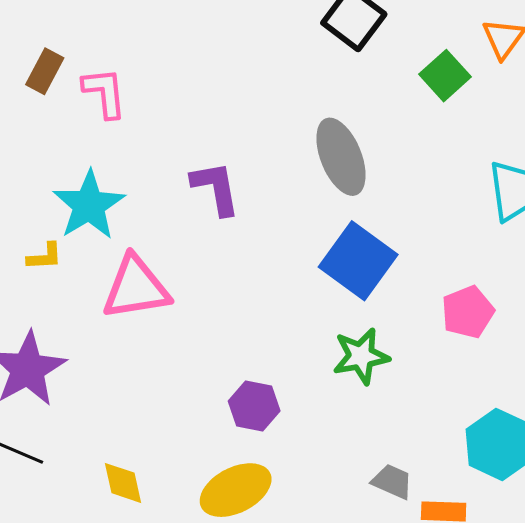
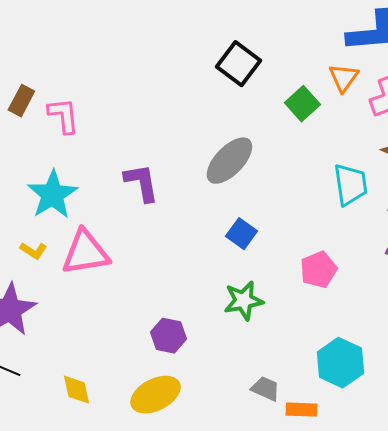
gray ellipse: (341, 157) -> (229, 161), turned 66
yellow L-shape: (45, 256) -> (33, 251), moved, turned 36
blue square: (358, 261) -> (241, 234), size x0.6

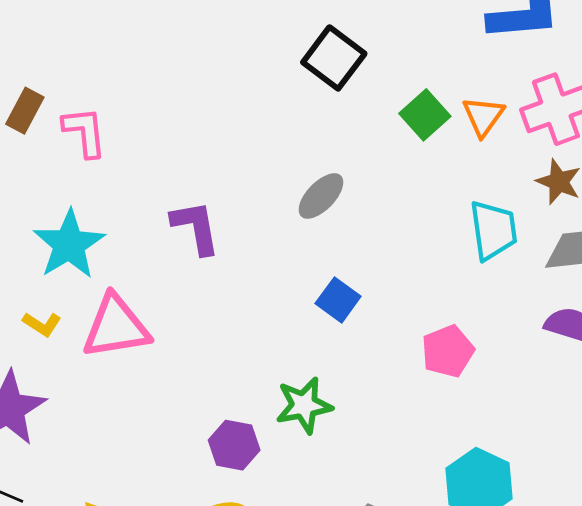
orange triangle: (343, 78) -> (483, 116), moved
gray ellipse: (229, 161) -> (321, 196), size x0.7
green star: (243, 301) -> (304, 405), moved

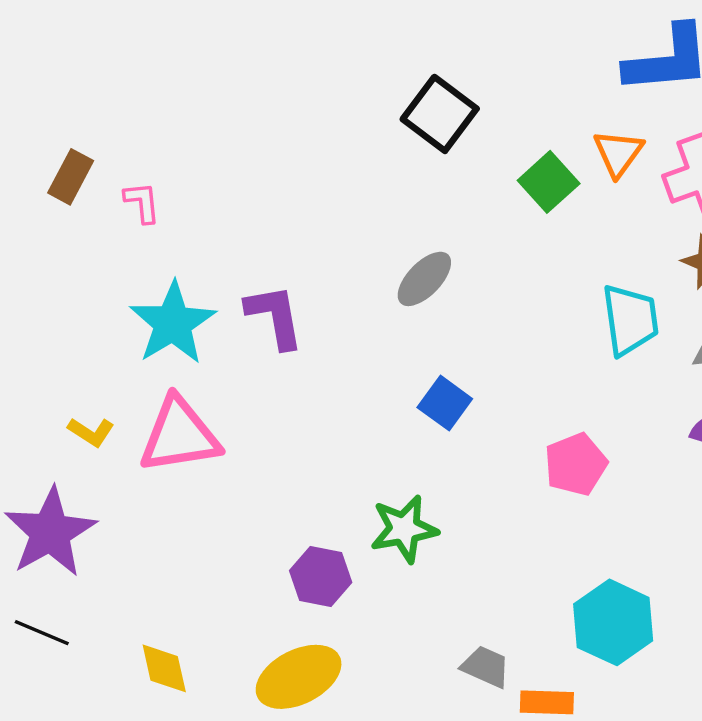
orange triangle: (483, 116) -> (618, 153), moved
pink L-shape: (85, 132) -> (142, 202), size x0.7
cyan star: (69, 244) -> (173, 323), moved

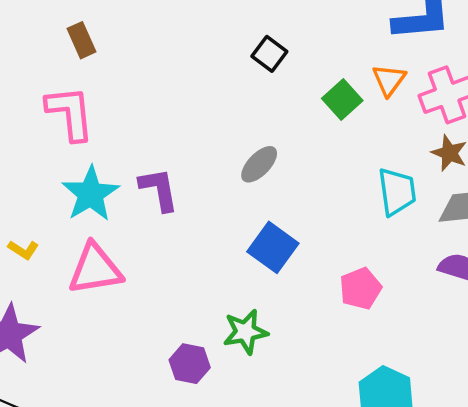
black square: (440, 114) -> (269, 54), size x0.7
brown rectangle: (71, 177) -> (81, 40), moved, turned -52
pink L-shape: (142, 202) -> (70, 113), size x2.0
blue square: (445, 403) -> (273, 247), size x1.4
yellow L-shape: (91, 432) -> (23, 250), moved

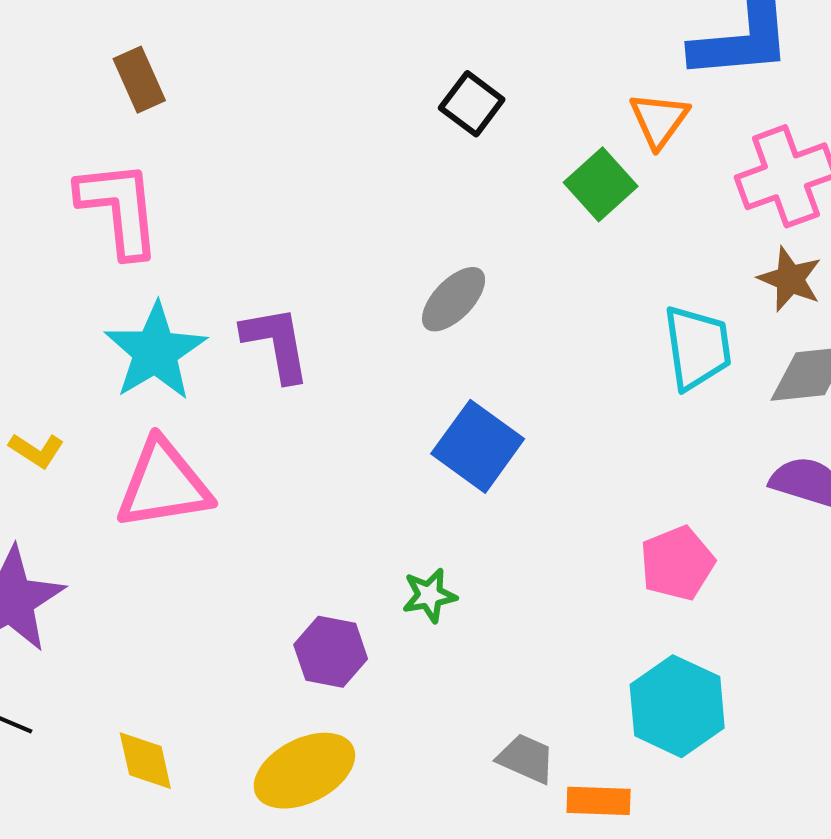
orange triangle: (389, 80) -> (659, 120), moved
pink pentagon: (360, 288) -> (677, 563), moved
green star: (245, 332) -> (429, 595), size x0.7

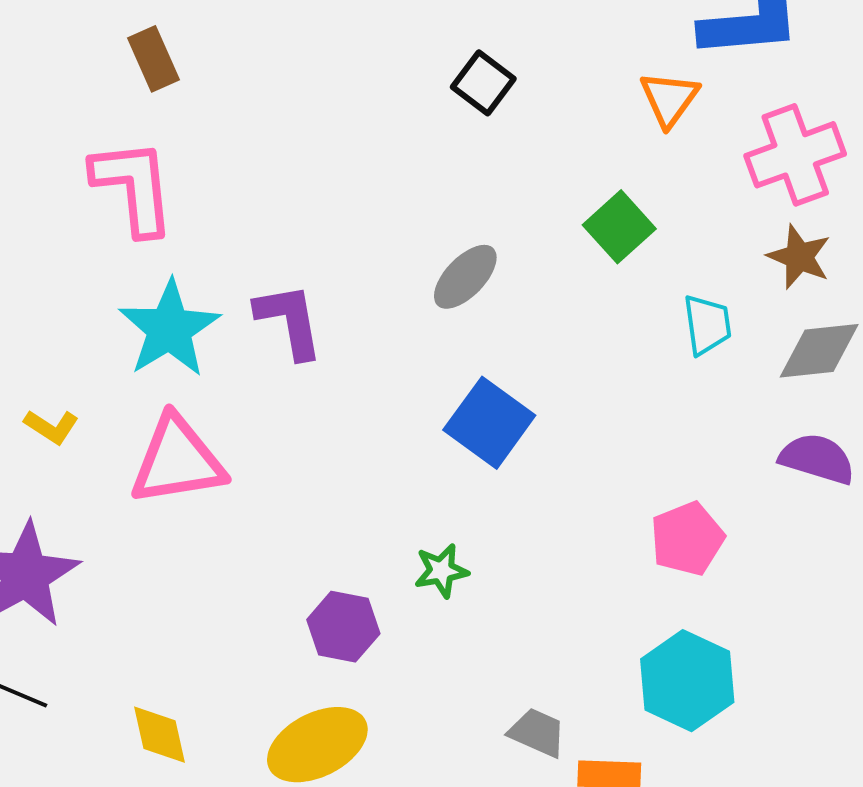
green square: (601, 184) -> (619, 227), moved
cyan trapezoid: (697, 348) -> (707, 325), size x0.7

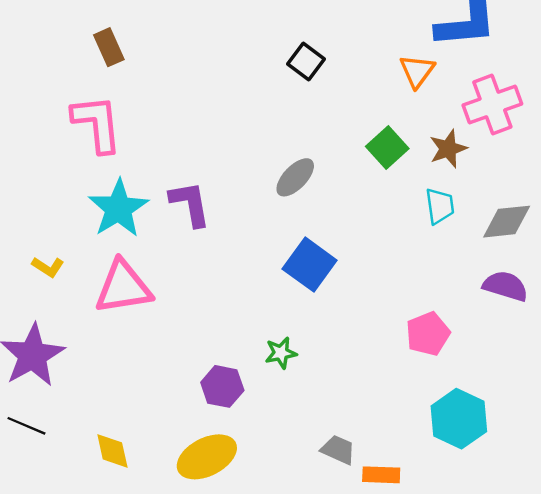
brown star: (799, 257) -> (448, 149), moved, turned 30
cyan hexagon: (687, 681) -> (459, 419), moved

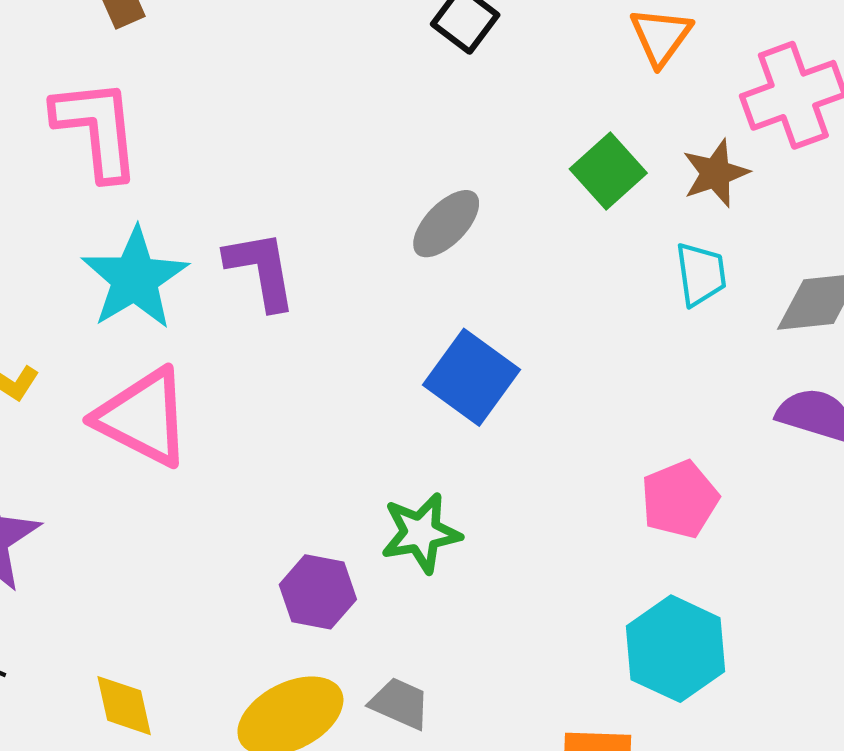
pink triangle: (123, 287) -> (143, 417), turned 36
green star: (281, 353) -> (421, 533), size x1.4
cyan hexagon: (459, 419) -> (676, 649), moved
gray trapezoid: (338, 450) -> (400, 703), moved

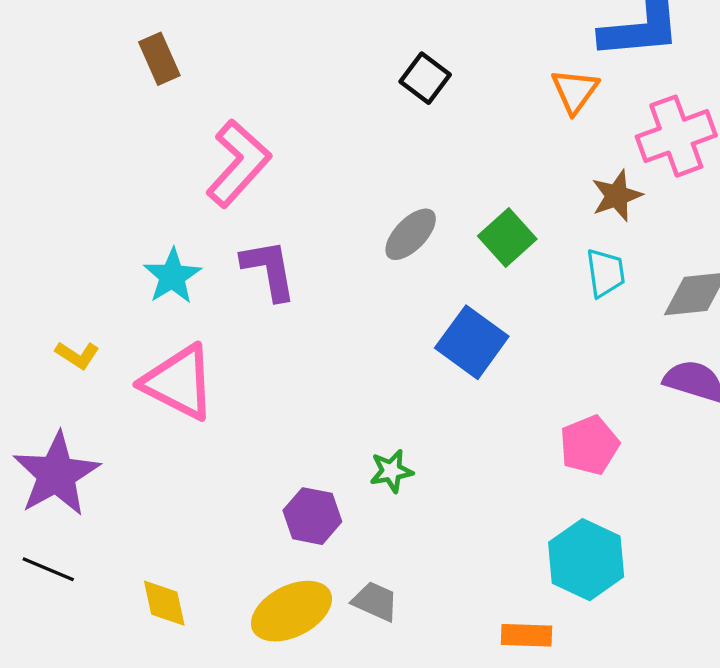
pink L-shape: (97, 129) -> (238, 163), moved, turned 48
green square: (608, 171) -> (507, 238), moved
cyan star: (135, 278) -> (172, 276), size x0.7
blue square: (471, 377) -> (472, 342), moved
green star: (421, 533) -> (391, 471), size x0.7

